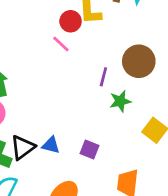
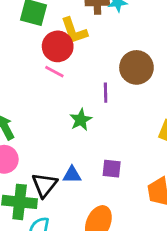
red circle: (71, 21) -> (58, 46), size x1.4
green star: (120, 101) -> (81, 120), moved

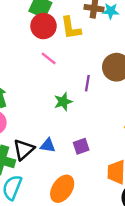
red circle: (58, 46) -> (43, 26), moved
purple square: (112, 169) -> (81, 146), turned -35

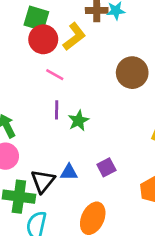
yellow L-shape: (71, 28) -> (74, 37), turned -110
purple line: (87, 83) -> (57, 110), moved

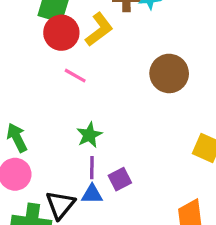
purple line: (57, 110) -> (92, 168), moved
green star: (78, 121) -> (89, 135), moved
purple square: (106, 167) -> (120, 179), moved

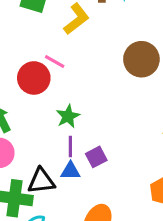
red circle: (61, 33) -> (34, 78), moved
black triangle: (60, 205) -> (41, 181), turned 44

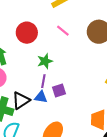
pink line: (55, 61) -> (63, 31), moved
black triangle: (41, 181) -> (21, 100), turned -36

